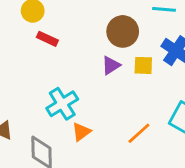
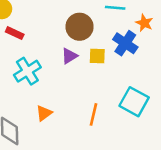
cyan cross: (62, 104) -> (27, 71), moved
orange line: (139, 133) -> (93, 114), turned -35

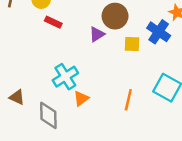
purple triangle: (69, 56) -> (97, 34), moved
cyan cross: (27, 71) -> (65, 77), moved

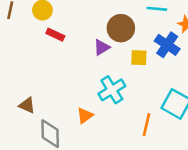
cyan cross: (65, 77) -> (112, 90), moved
brown triangle: (17, 97) -> (27, 105), moved
orange line: (128, 100) -> (147, 125), moved

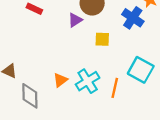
yellow square: (139, 58) -> (102, 39), moved
cyan cross: (112, 90) -> (88, 81), moved

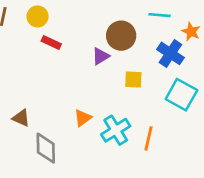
cyan square: (141, 70) -> (181, 95), moved
orange triangle: (60, 80) -> (83, 118), moved

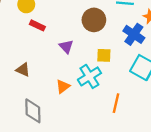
purple triangle: (101, 56) -> (66, 47), moved, turned -40
brown triangle: (21, 118) -> (23, 70), moved
cyan cross: (116, 130) -> (89, 76), moved

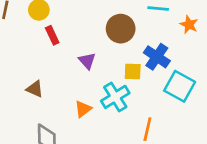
red rectangle: (37, 25) -> (52, 35), turned 40
blue cross: (134, 34) -> (157, 57), moved

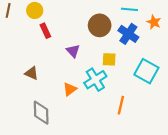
blue cross: (157, 57) -> (128, 34), moved

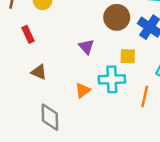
red rectangle: (45, 31) -> (28, 34), moved
cyan cross: (95, 80) -> (112, 79), turned 30
orange line: (121, 105) -> (145, 96), moved

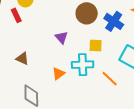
red rectangle: (28, 34) -> (16, 15), moved
orange line: (145, 96) -> (110, 79), turned -60

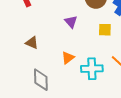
cyan cross: (83, 65) -> (92, 69), moved

